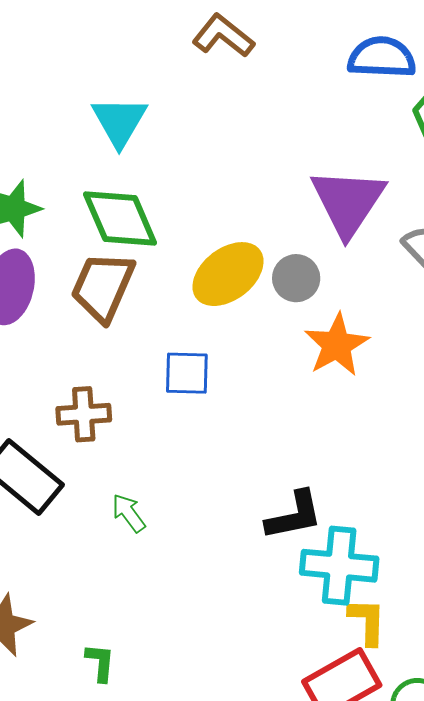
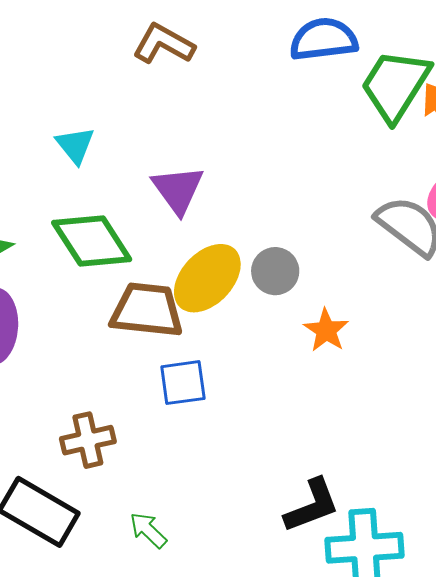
cyan triangle: (119, 121) -> (75, 145), size x0.7
purple triangle: (348, 202) -> (178, 190), moved, size x0.7
brown trapezoid: (103, 287) -> (147, 310), moved, turned 82
orange star: (337, 345) -> (326, 330), size x0.7

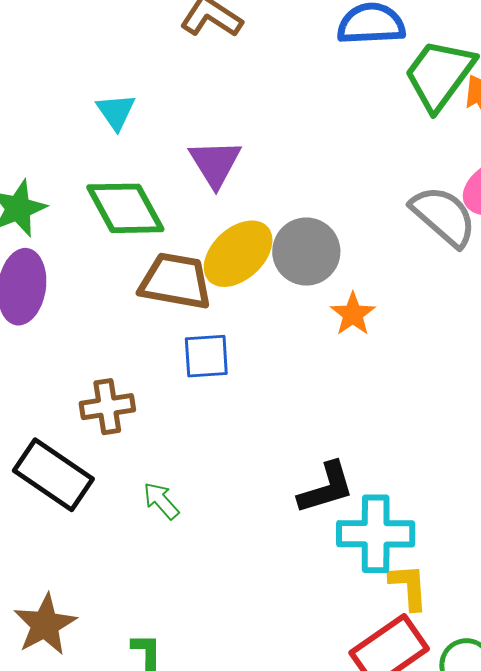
gray circle: (275, 271) -> (306, 252), size x1.4

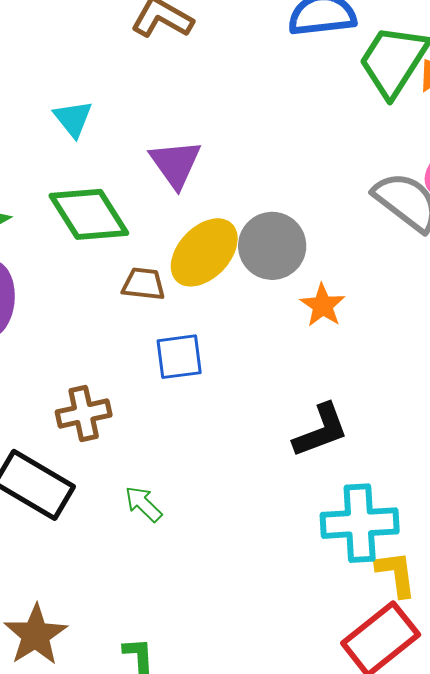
brown trapezoid: (175, 281) -> (143, 284), size x0.6
black L-shape: (326, 488) -> (321, 430), moved

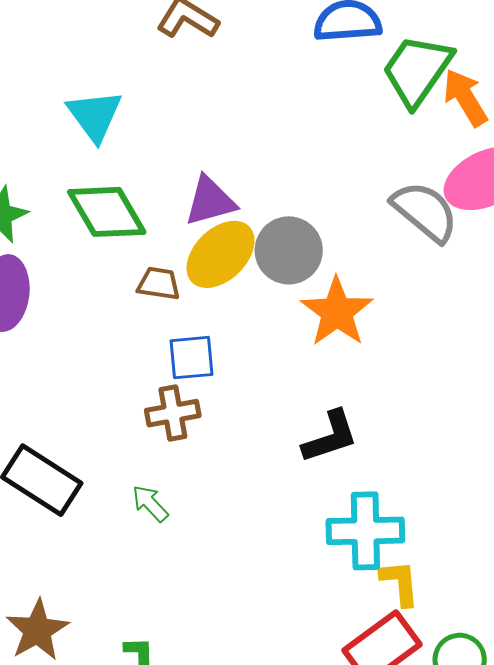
cyan triangle: (73, 119) -> (95, 116), size x1.4
purple triangle: (175, 164) -> (210, 201), moved, turned 48
orange star: (323, 305) -> (337, 312), size x1.6
brown cross: (84, 413) -> (173, 413), moved

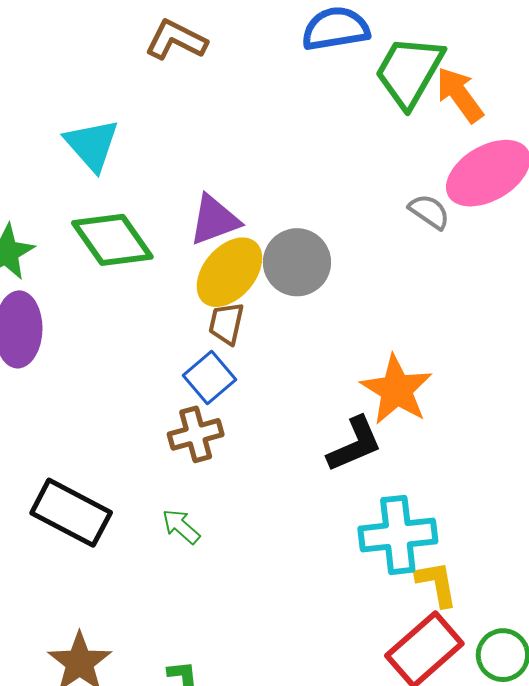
gray semicircle: (425, 211) -> (429, 212), size x0.6
brown trapezoid: (159, 284) -> (226, 323), moved, turned -81
orange star: (337, 312) -> (396, 390), moved
blue square: (191, 358) -> (209, 378), turned -30

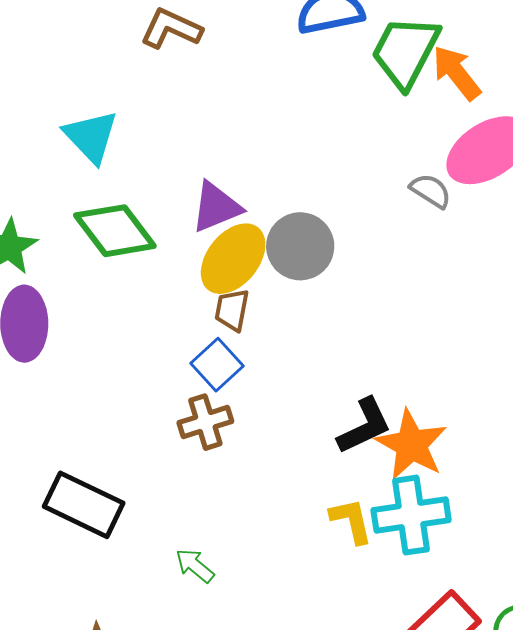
orange star: (396, 390) -> (411, 445), moved
green arrow: (181, 526) -> (195, 566), moved
yellow L-shape: (437, 584) -> (351, 521), moved

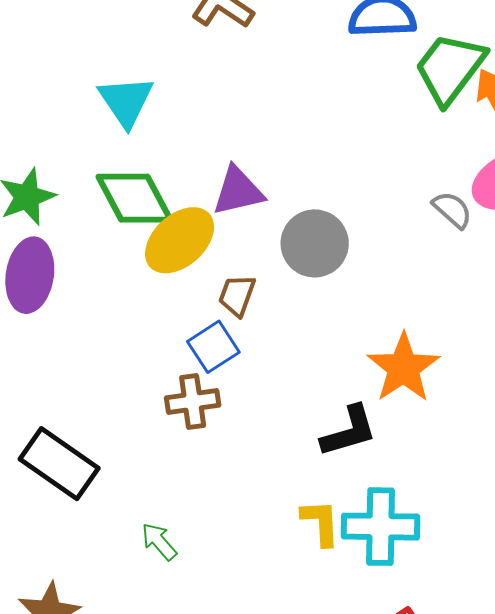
yellow ellipse: (233, 259) -> (180, 240), moved
orange star: (411, 445) -> (403, 368), moved

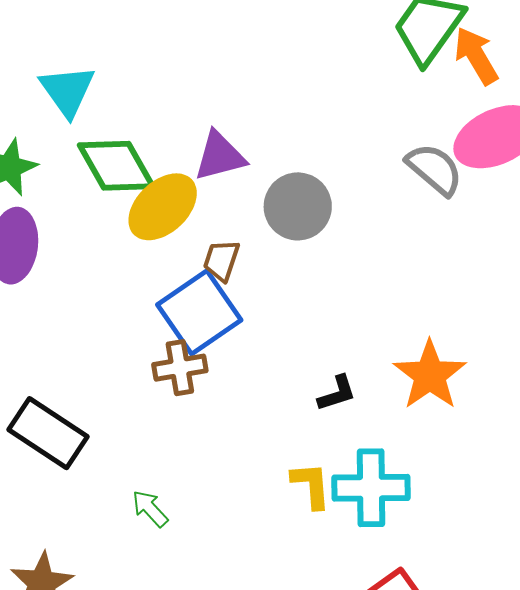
cyan triangle: (126, 101) -> (67, 91), moved
gray semicircle: (452, 210) -> (434, 169), size x1.4
blue square: (213, 347) -> (199, 312), size x1.6
orange star: (403, 368) -> (430, 375), moved
black L-shape: (349, 431) -> (337, 393), size x0.7

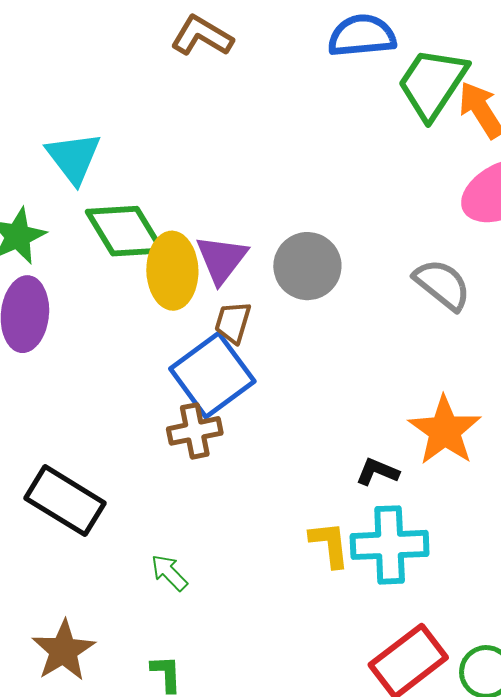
purple triangle: (220, 156) -> (222, 259), moved, turned -36
gray semicircle: (434, 169) -> (442, 284), moved
yellow ellipse: (163, 207) -> (172, 271), turned -46
black L-shape: (337, 393) -> (377, 472), moved, turned -138

